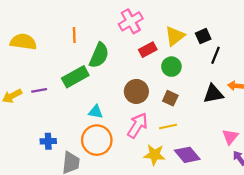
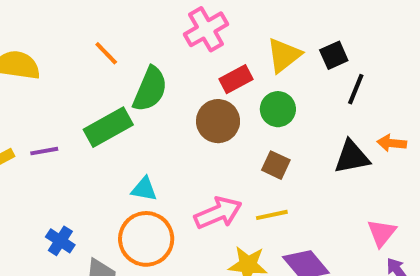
orange line: (74, 35) -> (106, 53), turned -42
brown circle: (136, 91) -> (218, 121), moved
pink arrow: (138, 125) -> (218, 213), turned 35
blue cross: (48, 141) -> (60, 241), turned 35

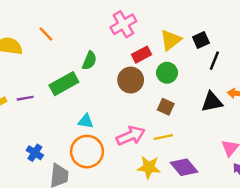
orange line: (106, 53) -> (46, 34), moved
green semicircle: (150, 89) -> (89, 61), size x0.7

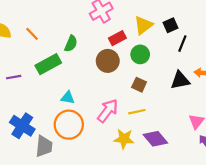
orange line: (46, 34) -> (32, 34), moved
pink arrow: (131, 136) -> (108, 111), turned -30
blue cross: (35, 153) -> (22, 126), size x1.6

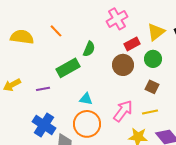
orange line: (32, 34) -> (56, 31), moved
purple line: (14, 77) -> (43, 89), moved

